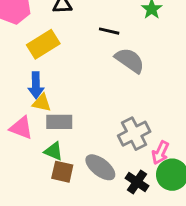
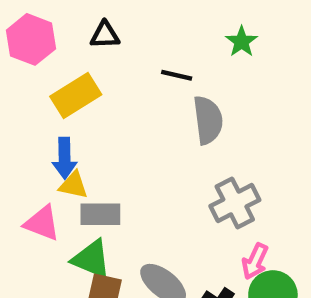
gray semicircle: (130, 60) -> (208, 120), turned 48
gray cross: (134, 134) -> (235, 203), moved
green triangle: (53, 151) -> (91, 259), size x1.4

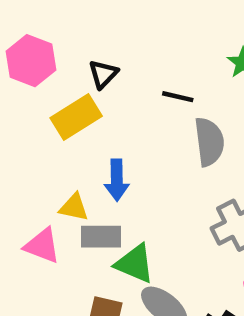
black triangle: (105, 35) -> (103, 74), moved, turned -44
blue arrow: (65, 158) -> (117, 180), moved
green triangle: (91, 259) -> (135, 264), moved

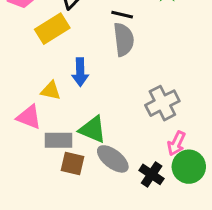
gray semicircle: (209, 142) -> (124, 39), moved
gray rectangle: (101, 237) -> (58, 140), moved

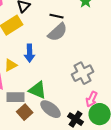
gray semicircle: (124, 39) -> (58, 32), turned 55
yellow triangle: (51, 91) -> (11, 65), turned -40
brown square: (72, 164) -> (25, 112), turned 35

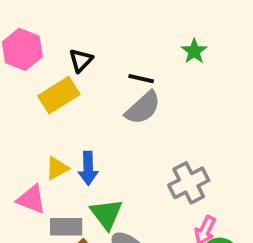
blue arrow: (30, 53) -> (88, 168), moved
green triangle: (38, 90) -> (106, 214), turned 30

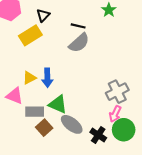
gray cross: (189, 183) -> (117, 92), moved
green triangle: (106, 214) -> (58, 104), turned -30

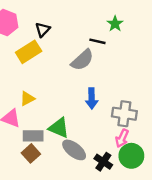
black line: (78, 26) -> (97, 41), moved
blue arrow: (47, 78) -> (92, 99), moved
gray cross: (117, 92) -> (124, 114), turned 35
brown square: (44, 128) -> (31, 153), moved

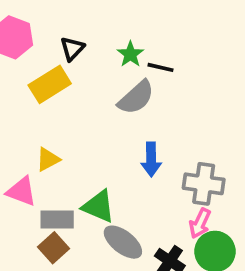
green star: (115, 24) -> (130, 54), moved

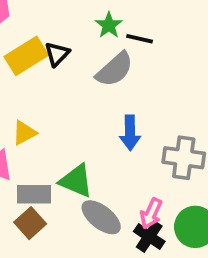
black triangle: (72, 49) -> (57, 54), moved
pink arrow: (200, 223) -> (151, 213), moved

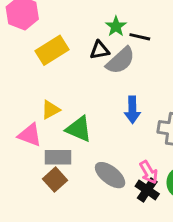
black triangle: (57, 54) -> (100, 50), moved, turned 36
green triangle: (76, 181) -> (79, 129), moved
pink arrow: (151, 213) -> (149, 172), turned -55

